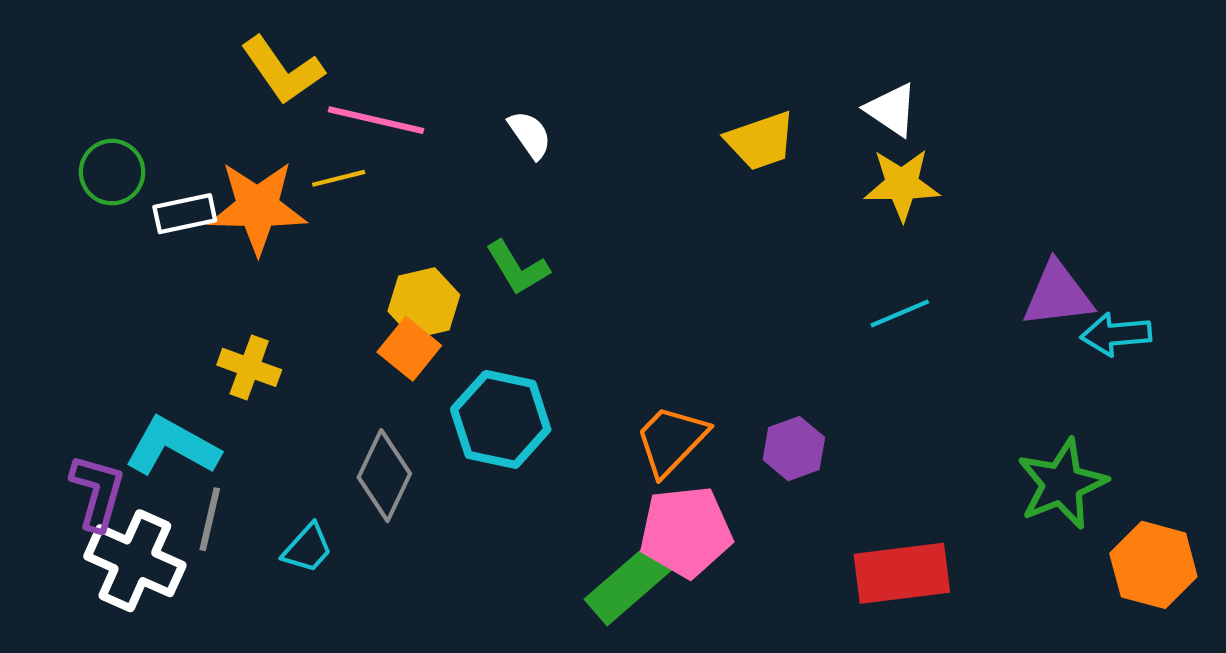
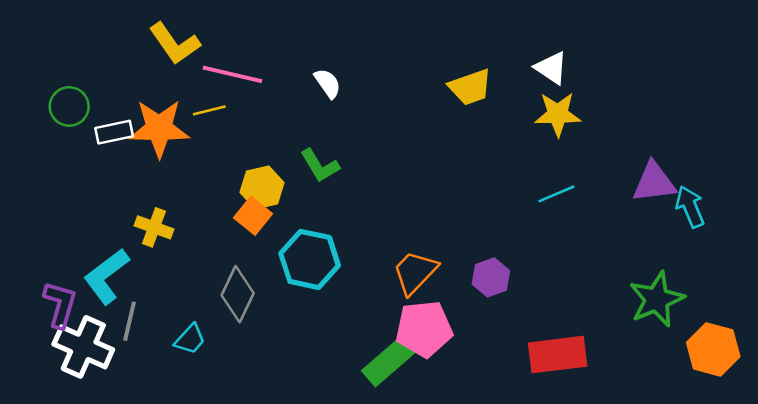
cyan arrow: (1116, 334) -> (690, 207), turned 72
cyan L-shape: (172, 446) -> (106, 276), turned -66

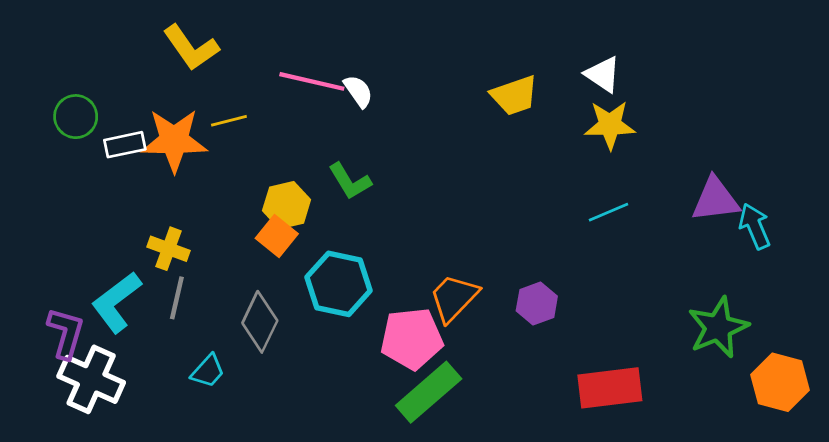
pink line: (232, 74) -> (312, 81), moved
gray line: (130, 321) -> (177, 298), moved
pink pentagon: (424, 329) -> (412, 339), moved

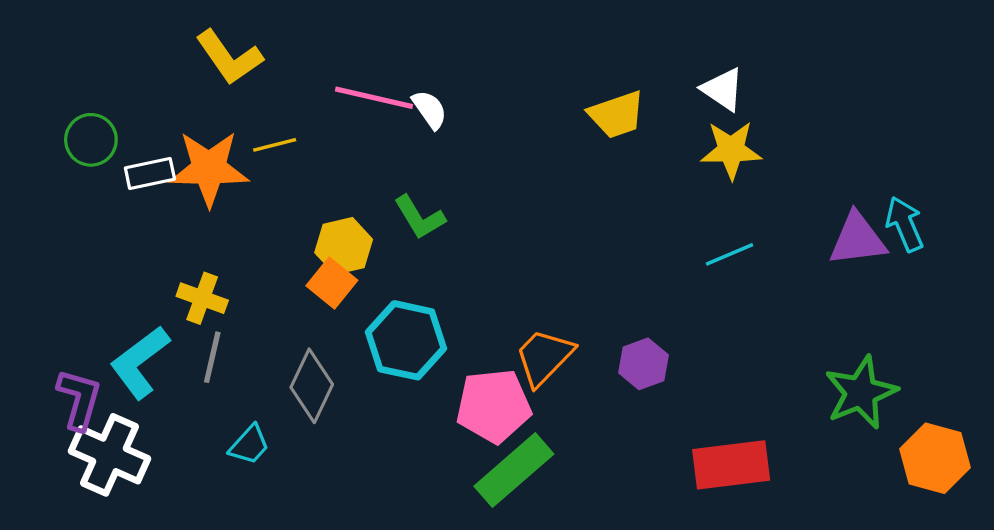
cyan arrow: (755, 226) -> (905, 224), moved

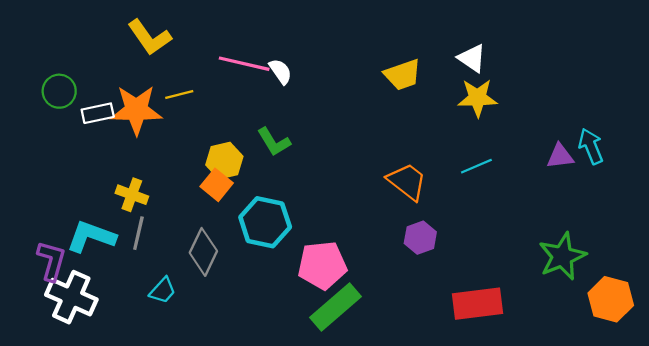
purple triangle: (858, 239) -> (560, 156), size x0.7
orange trapezoid: (544, 357) -> (407, 181), moved, turned 84
cyan L-shape: (140, 362) -> (91, 237), turned 57

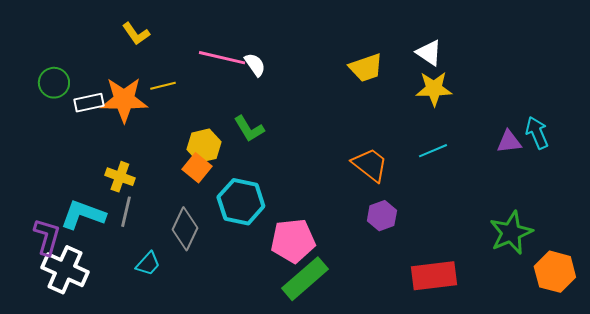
yellow L-shape: (149, 37) -> (136, 34), size x0.7

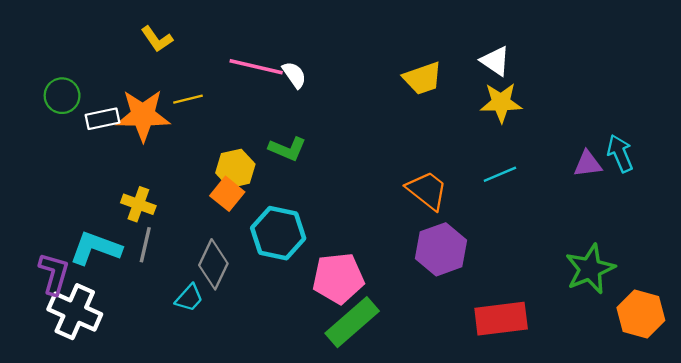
green L-shape: (249, 129) -> (287, 149), turned -36
purple hexagon: (382, 216) -> (441, 249), size x1.5
cyan trapezoid: (148, 264) -> (189, 298), moved

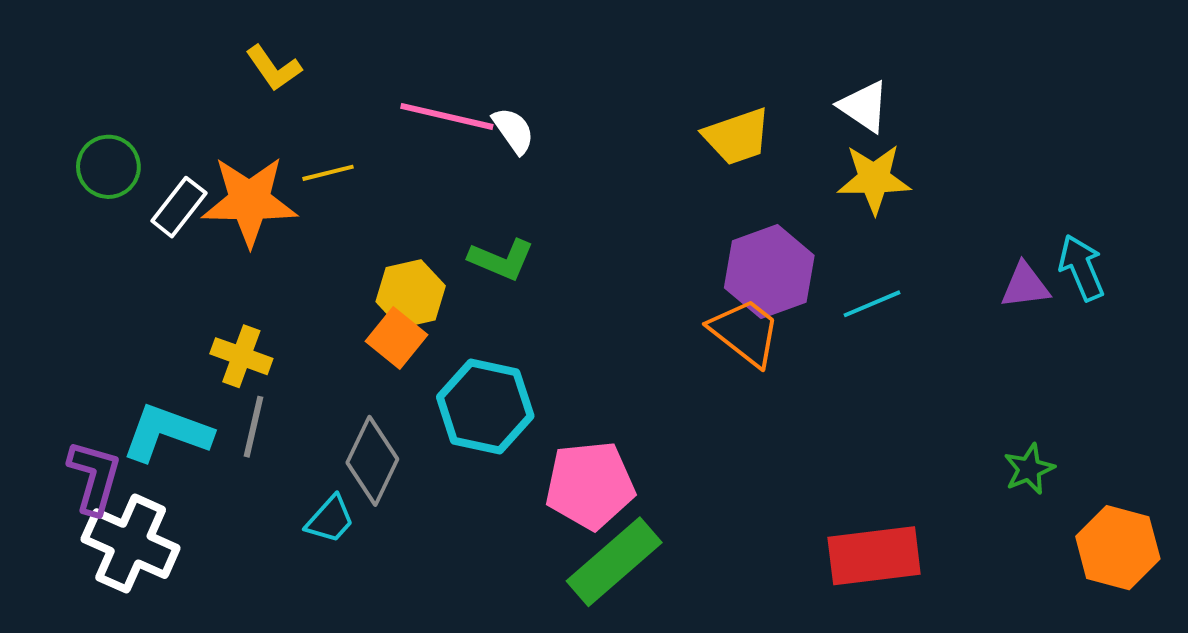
white rectangle: (102, 119) -> (179, 207), turned -40
purple hexagon: (441, 249) -> (769, 272), moved
green star: (590, 269) -> (1029, 469), size x0.6

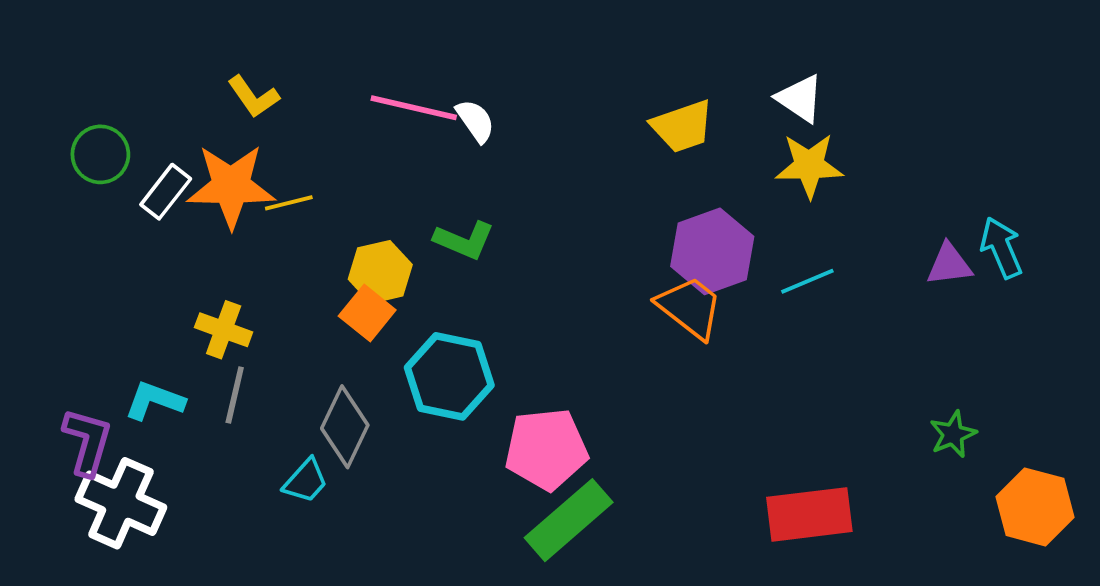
yellow L-shape: (274, 68) -> (253, 97), moved
yellow line: (328, 173) -> (289, 203), moved
cyan L-shape: (167, 433) -> (155, 401), size x0.7

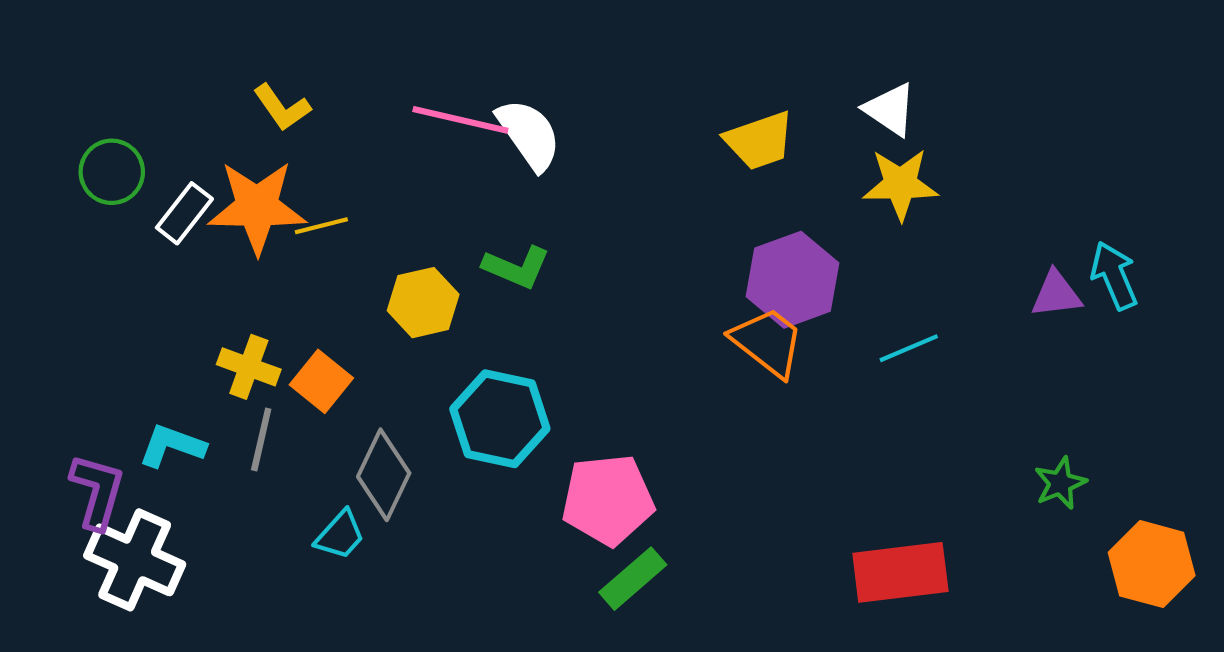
white semicircle: (475, 121) -> (529, 134), size x1.5
cyan line: (807, 281) -> (909, 348), moved
orange square: (367, 313) -> (321, 381), moved
green rectangle: (569, 520) -> (633, 579), size x0.7

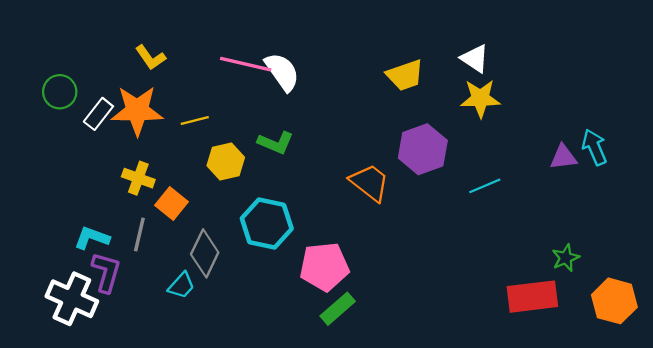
yellow line: (321, 226) -> (195, 121), moved
orange trapezoid: (768, 342) -> (370, 183), moved
yellow cross: (249, 367) -> (138, 178), moved
purple L-shape: (97, 491) -> (106, 272), moved
red rectangle: (900, 572) -> (532, 297), moved

